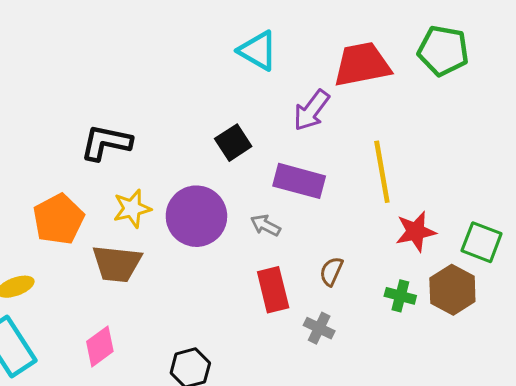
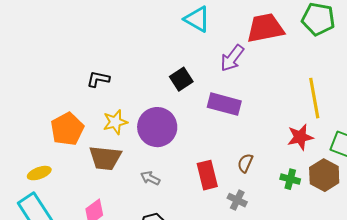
black L-shape: (106, 143) -> (98, 79), size x0.7
yellow line: (382, 172) -> (314, 98), moved
gray arrow: (265, 225) -> (150, 178), moved

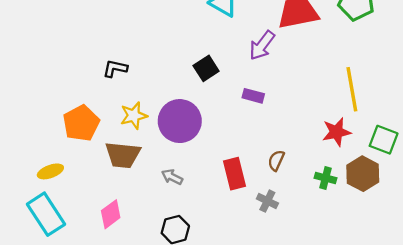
purple rectangle: (224, 104) -> (253, 96), size x0.6

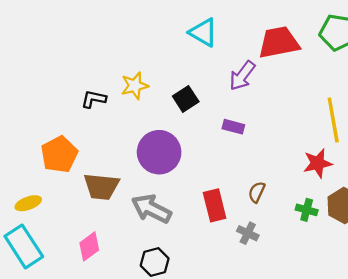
yellow star: (134, 116) -> (135, 86), moved
gray arrow: (172, 177) -> (151, 209), size x1.8

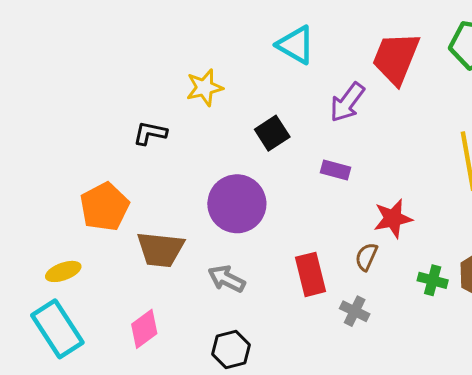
red trapezoid: (279, 42) -> (396, 58), turned -57
yellow star: (135, 86) -> (205, 88), moved
red star: (318, 163) -> (393, 219), moved
gray arrow: (151, 209) -> (227, 279), size x0.7

